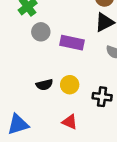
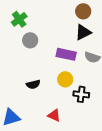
purple rectangle: (72, 43) -> (66, 54), moved
yellow circle: (70, 85) -> (65, 79), moved

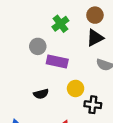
green cross: (19, 19) -> (60, 24), moved
purple rectangle: (66, 54) -> (57, 62), moved

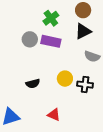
purple rectangle: (57, 62) -> (51, 41), moved
black cross: (93, 105) -> (85, 85), moved

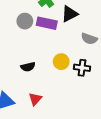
black triangle: (83, 31) -> (69, 14), moved
red triangle: (54, 115) -> (35, 99), moved, turned 48

